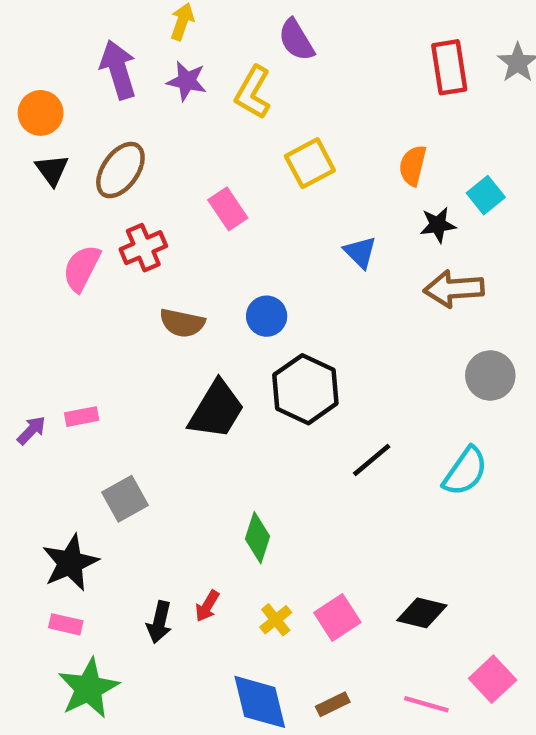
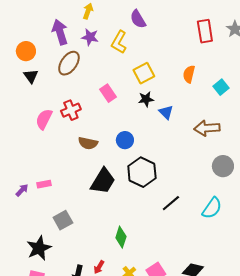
brown ellipse: (120, 170) -> (69, 63), moved
black star: (438, 225) -> (146, 99), moved

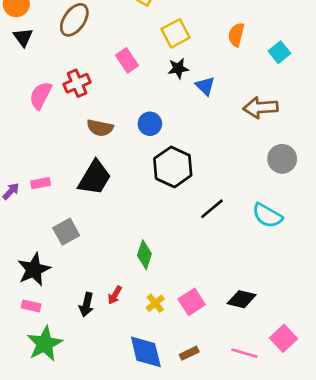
black trapezoid: (103, 181) -> (95, 178), moved
cyan semicircle: (212, 208) -> (267, 216), turned 85

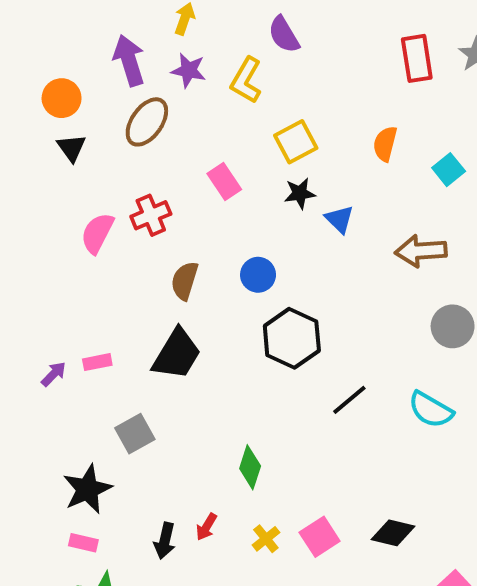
brown semicircle: (100, 128) -> (185, 281), turned 95

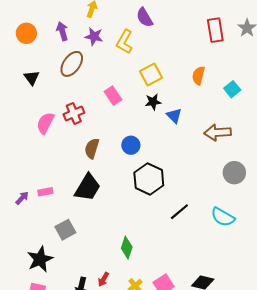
purple arrow: (129, 60) -> (62, 31), size x0.7
orange circle: (62, 98) -> (26, 33), moved

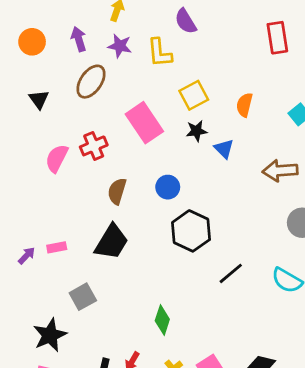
yellow L-shape: (125, 42) -> (160, 53), turned -35
orange semicircle: (198, 76) -> (244, 105), moved
pink rectangle: (113, 96) -> (144, 123), size x1.6

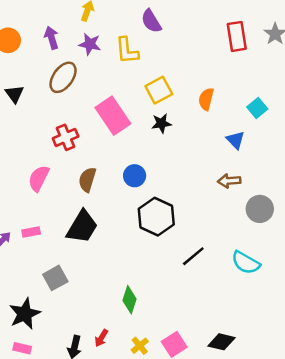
blue triangle: (224, 149) -> (236, 140), moved
pink semicircle: (57, 158) -> (39, 178), moved
brown arrow: (280, 171) -> (229, 181), moved, size x0.7

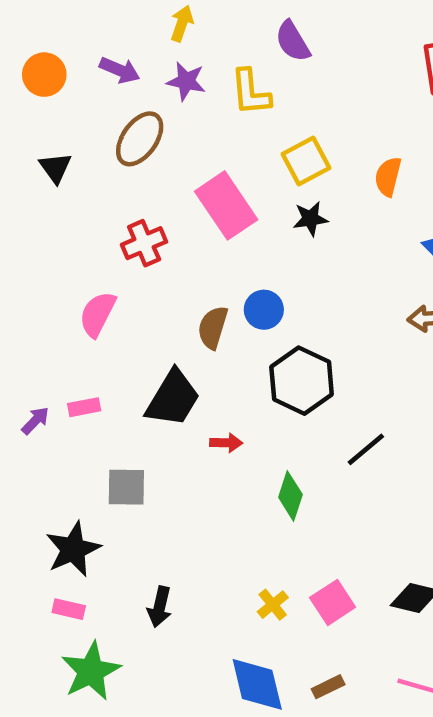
purple arrow: (52, 38) -> (120, 70), turned 130
brown semicircle: (87, 180) -> (213, 327), moved
gray square: (55, 278) -> (126, 487), turned 30
green diamond: (129, 300) -> (290, 496), moved
red arrow: (101, 338) -> (226, 443), moved, turned -120

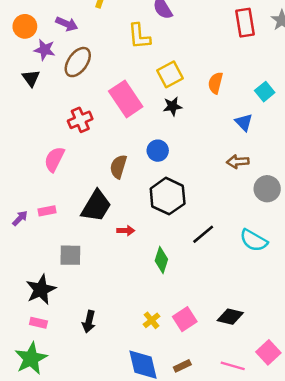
purple star: (186, 81) -> (45, 50), moved
blue circle: (264, 310) -> (158, 151), moved
green star: (91, 671) -> (31, 358), moved

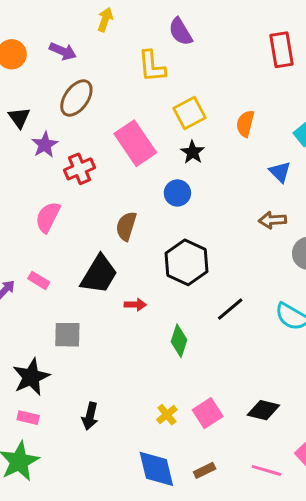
purple star: (45, 50) -> (45, 145), moved, turned 30
black star: (172, 106) -> (193, 152), turned -30
blue circle: (158, 151) -> (177, 193), moved
pink rectangle: (47, 211) -> (39, 280), turned 42

